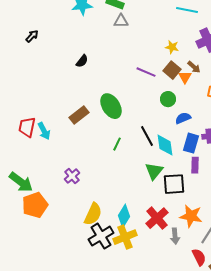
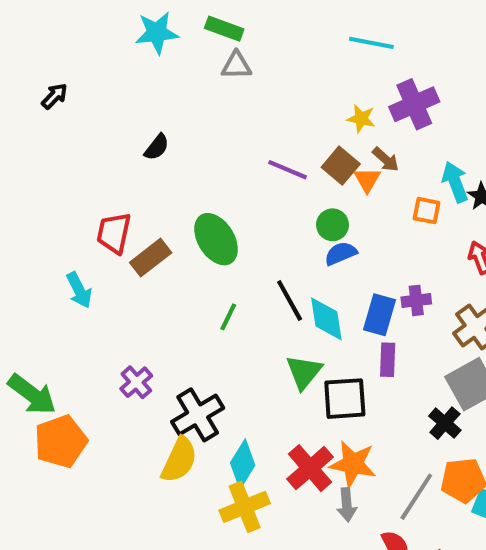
yellow star: (172, 47) -> (361, 119), moved
blue semicircle: (183, 118) -> (341, 253), moved
red trapezoid: (27, 127) -> (114, 233), moved
orange star: (191, 216) -> (353, 464), moved
black cross: (101, 236) -> (198, 415), moved

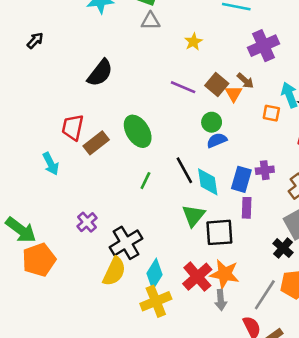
yellow star: (361, 119) -> (193, 42), moved, turned 30
black semicircle: (157, 147) -> (100, 73), size x1.6

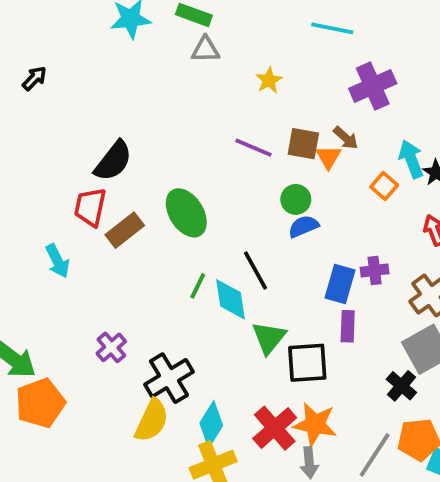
black semicircle: (100, 73) -> (113, 161), moved
brown square: (217, 85) -> (303, 144), turned -30
orange square: (271, 113) -> (384, 186), turned 30
cyan diamond: (208, 182) -> (230, 299), moved

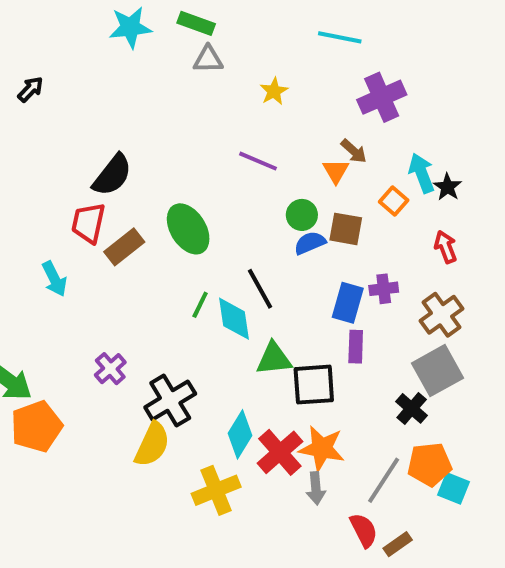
brown square: (303, 144) -> (346, 229), moved
green triangle: (269, 338) -> (274, 359), turned 45
cyan diamond: (211, 424) -> (240, 434), moved

